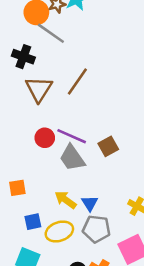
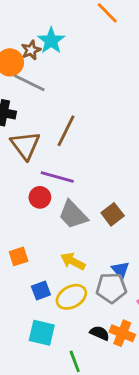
purple line: (72, 136) -> (57, 177), moved
brown square: (108, 146) -> (113, 214), moved
blue triangle: (90, 203) -> (120, 270), moved

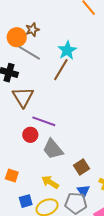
cyan star: (51, 41) -> (67, 50), moved
brown line: (66, 131) -> (61, 70), moved
brown square: (113, 214) -> (82, 167), moved
orange square: (19, 256) -> (12, 176), turned 32

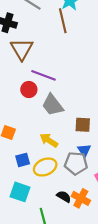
brown line: (61, 70) -> (63, 21), turned -45
brown square: (82, 167) -> (83, 125), turned 35

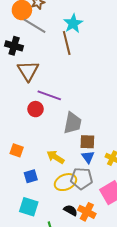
gray trapezoid: (53, 105) -> (73, 123), moved, turned -130
blue triangle: (84, 150) -> (88, 157), moved
yellow ellipse: (45, 167) -> (65, 182), moved

